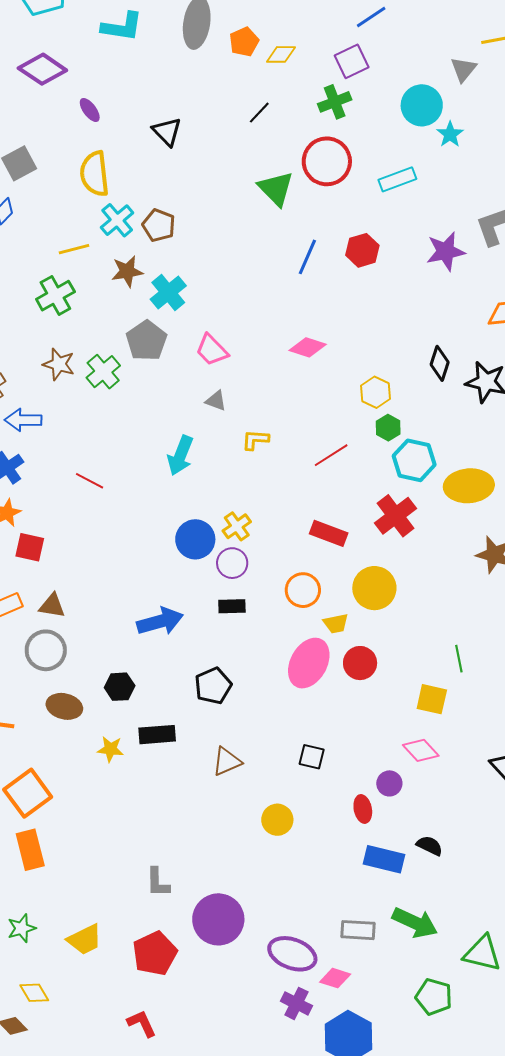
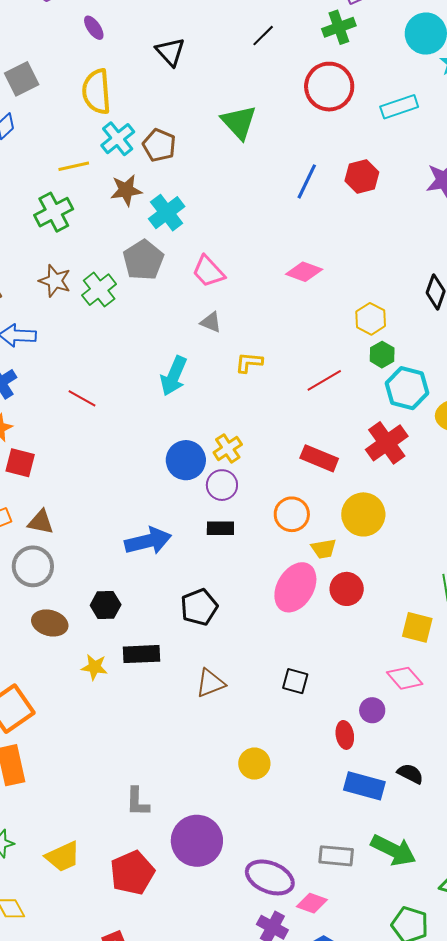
green triangle: (276, 189) -> (239, 122), moved
yellow circle: (277, 820) -> (254, 764), moved

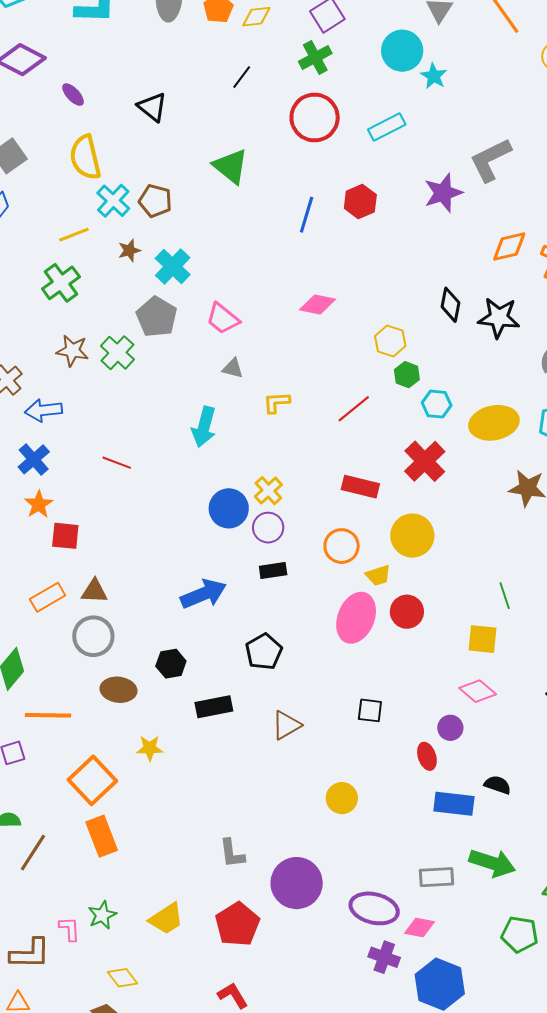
brown star: (126, 190) -> (129, 250), size x0.7
cyan hexagon: (407, 388) -> (437, 404), size x0.7
yellow star: (94, 667) -> (150, 748), moved

